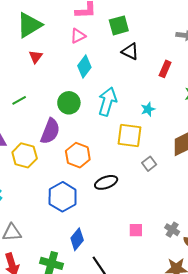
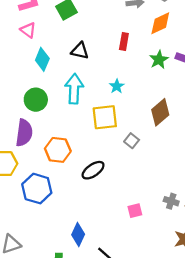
pink triangle: (78, 36) -> (28, 30), turned -42
black triangle: (130, 51) -> (80, 51), moved
blue hexagon: (63, 197) -> (37, 189), moved

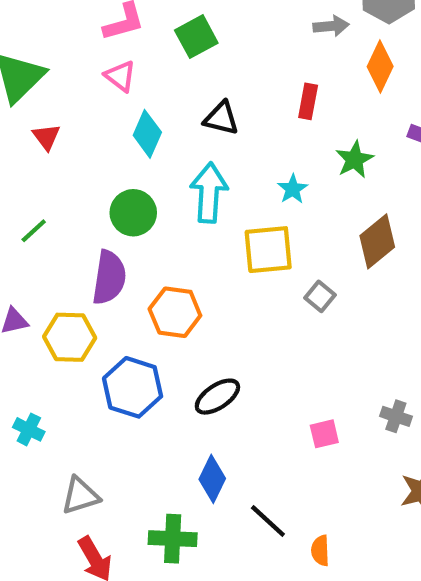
orange diamond: (160, 23) -> (380, 67), turned -40
green star: (159, 60) -> (354, 160), moved
black ellipse: (93, 170) -> (217, 397), moved

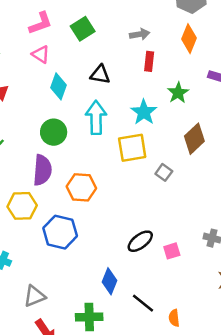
gray arrow: (331, 26) -> (140, 34), moved
cyan star: (293, 189) -> (144, 112), size x1.5
black ellipse: (217, 397) -> (140, 241), moved

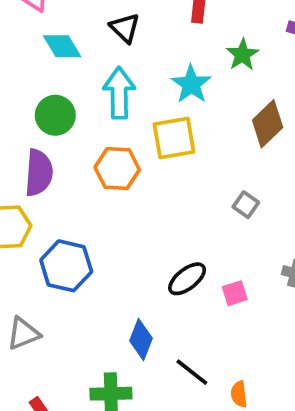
black triangle: (100, 74) -> (125, 28), turned 35
cyan diamond: (58, 86) -> (62, 46), turned -50
gray square: (164, 172) -> (246, 205), moved
orange hexagon: (81, 187) -> (117, 169), moved
gray triangle: (35, 296) -> (23, 333), moved

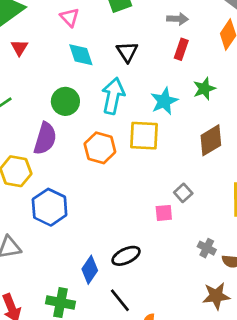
black ellipse: (187, 279) -> (126, 256), moved
pink square: (235, 293) -> (164, 213), moved

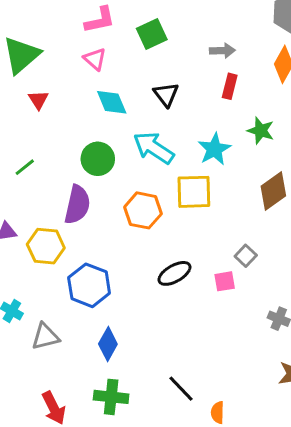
green star: (204, 89) -> (261, 131), turned -30
cyan arrow: (113, 96) -> (154, 148), turned -64
black ellipse: (126, 256) -> (174, 273), moved
blue diamond: (90, 270) -> (108, 344), moved

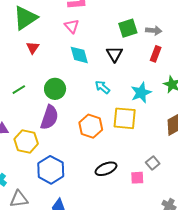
green square: (152, 34) -> (128, 28), moved
cyan arrow: (154, 148) -> (102, 87), size x0.6
green circle: (98, 159) -> (55, 89), moved

